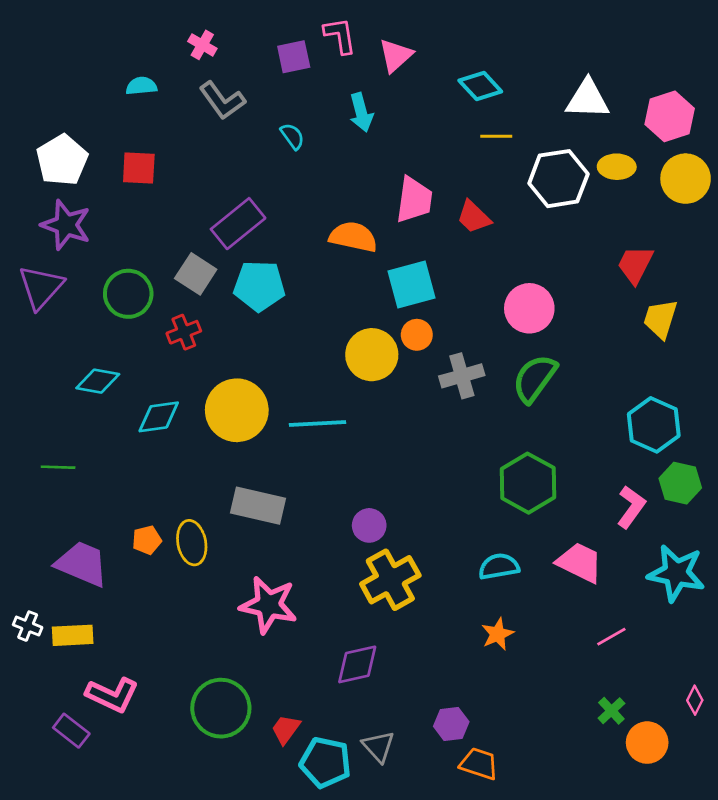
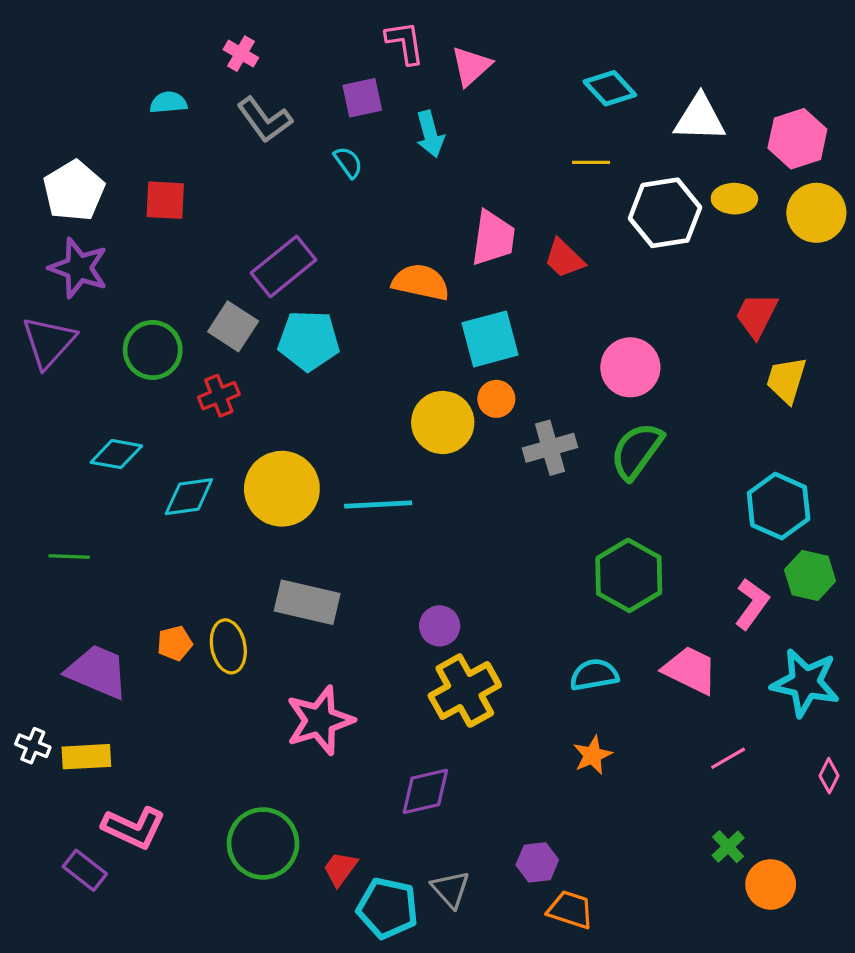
purple square: (294, 57) -> (362, 98), moved
cyan diamond: (480, 86) -> (610, 88), moved
pink star: (269, 605) -> (320, 720), turned -30
pink diamond: (695, 700) -> (829, 776), moved

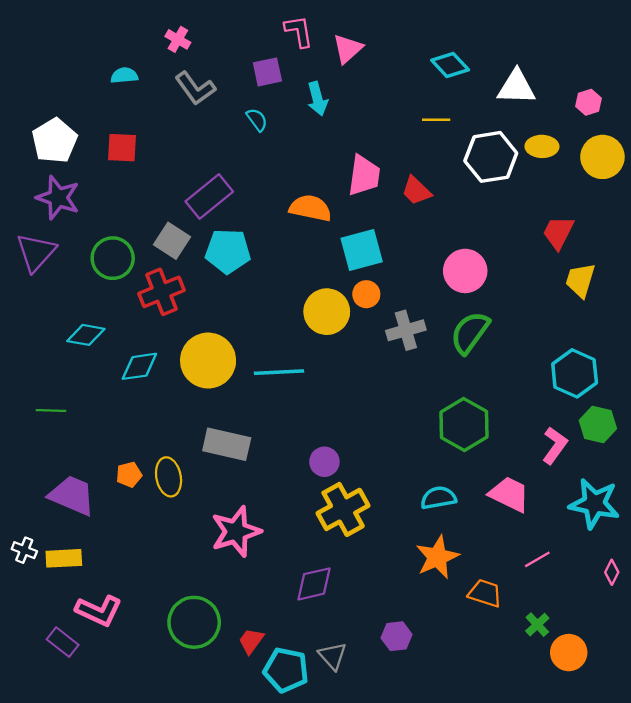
pink hexagon: (797, 139) -> (589, 102), size x0.6
red cross: (219, 396) -> (162, 292), size x1.5
orange star: (593, 755) -> (437, 557), size x1.5
orange trapezoid: (570, 910) -> (485, 593), moved

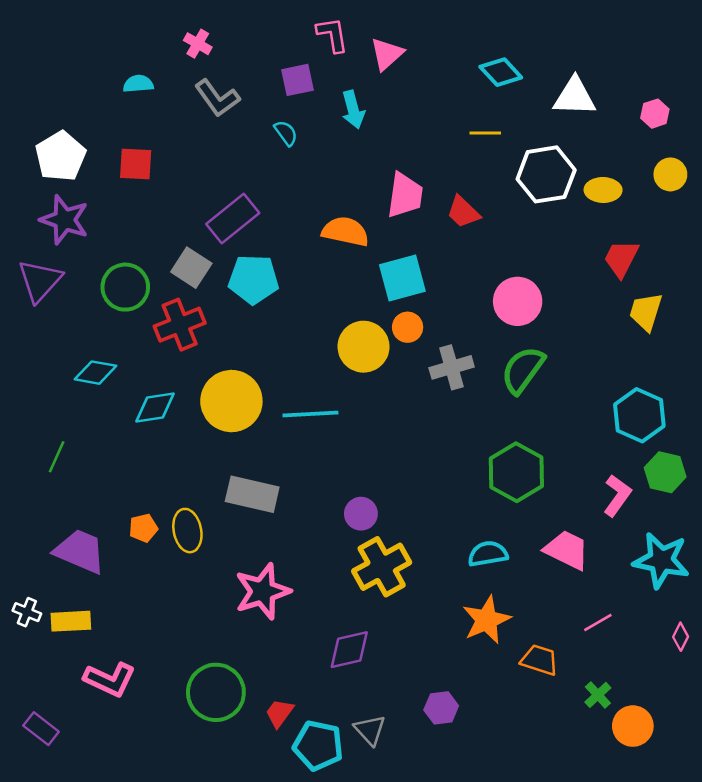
yellow ellipse: (542, 146) -> (603, 190), moved
yellow circle: (602, 157) -> (670, 174), size x0.7
green line: (51, 411) -> (57, 457), turned -68
purple rectangle: (63, 642) -> (41, 729), moved

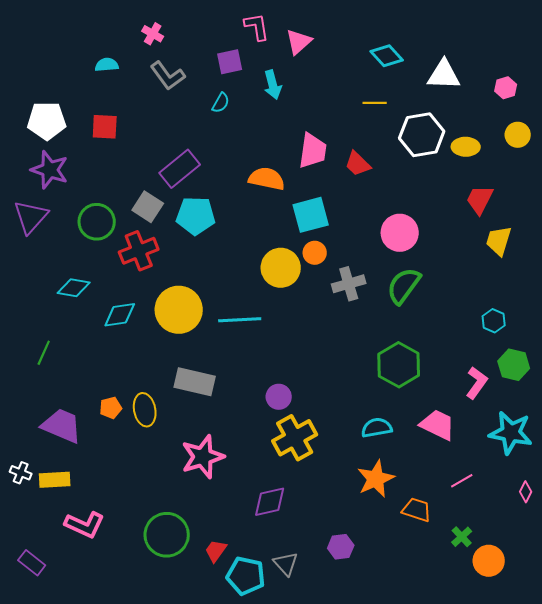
cyan semicircle: (286, 133) -> (221, 103), turned 65
white pentagon: (61, 156) -> (47, 121), turned 30
cyan hexagon: (639, 415) -> (494, 321), size x0.6

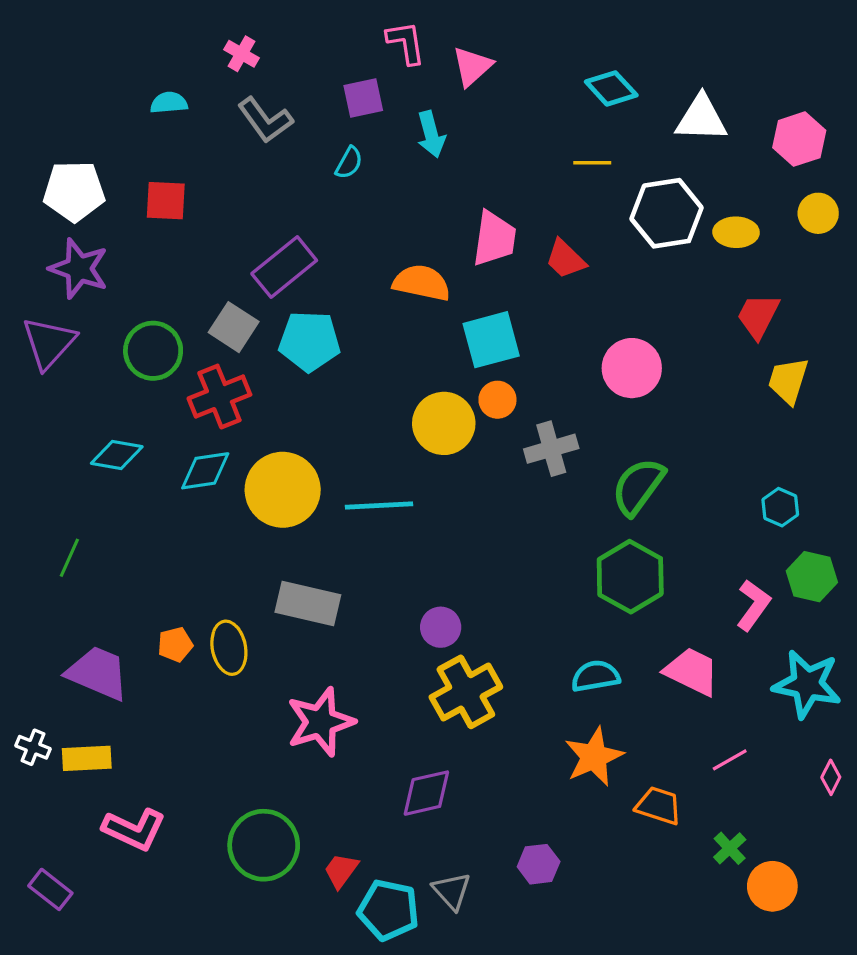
pink hexagon: (506, 88) -> (799, 139), size x1.5
green semicircle: (404, 286) -> (638, 487), moved
cyan diamond: (120, 315) -> (205, 471), moved

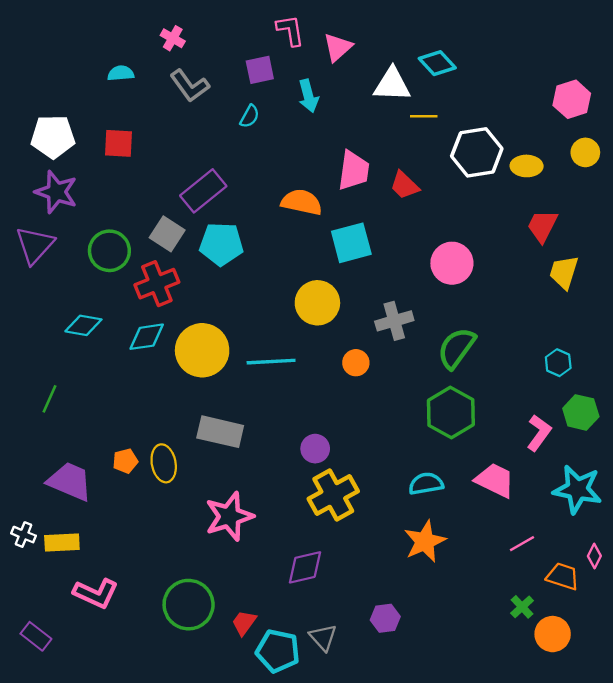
white triangle: (701, 118) -> (392, 85), moved
orange circle: (497, 400) -> (356, 363), moved
orange trapezoid: (659, 806) -> (563, 576), moved

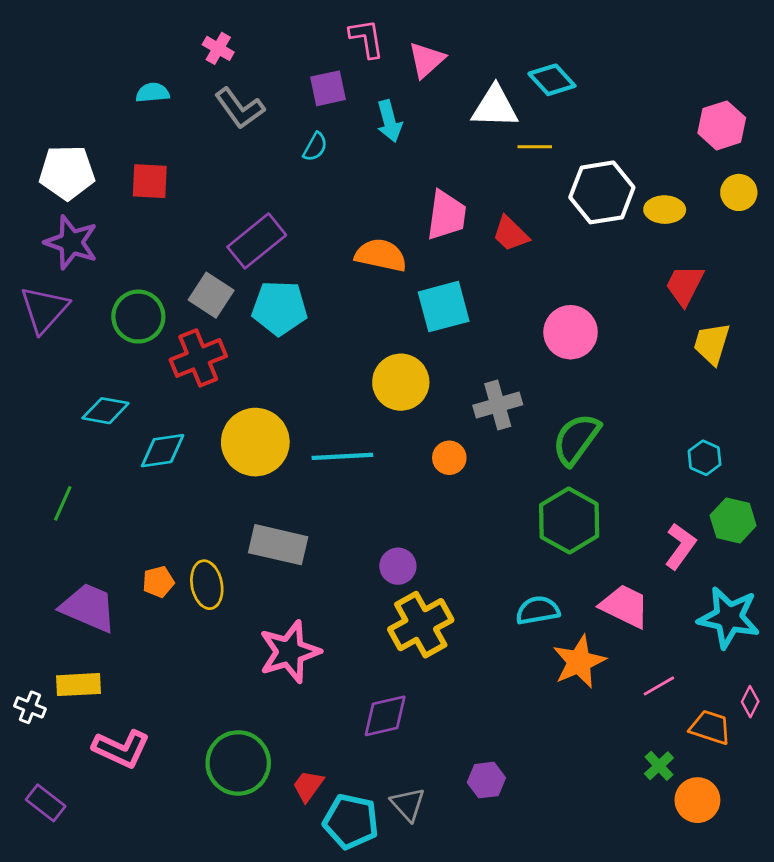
cyan diamond: (147, 337) -> (163, 451), moved
white cross: (23, 535) -> (30, 707), moved
orange star: (425, 541) -> (579, 662), moved

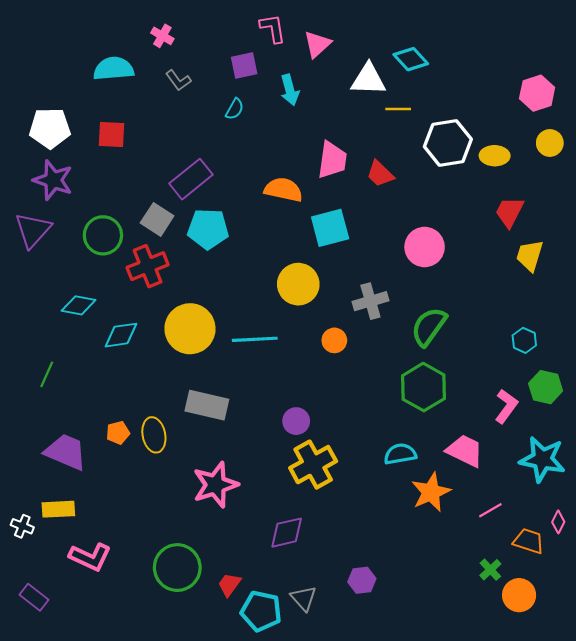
cyan semicircle: (153, 93) -> (114, 69), size x1.6
gray L-shape: (240, 108) -> (178, 80), size x0.7

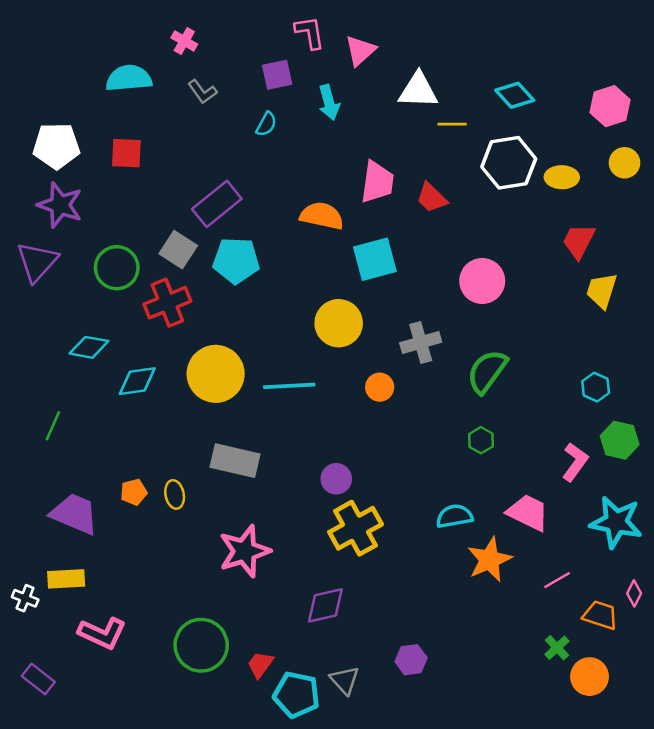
cyan diamond: (411, 59) -> (515, 95), moved
green hexagon: (423, 387) -> (481, 440), size x0.5
yellow ellipse: (154, 435) -> (175, 494), size x0.7

